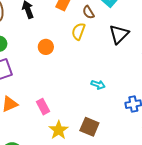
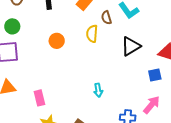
yellow semicircle: (78, 31) -> (92, 34), turned -30
cyan arrow: (98, 85) -> (98, 90), turned 48

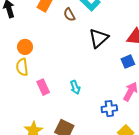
yellow semicircle: (92, 34) -> (22, 67), moved
pink rectangle: (39, 98) -> (43, 87), moved

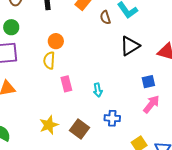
blue square: (128, 62) -> (148, 82), moved
blue cross: (109, 109) -> (112, 118), moved

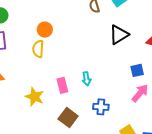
pink rectangle: (66, 84) -> (62, 85), moved
yellow star: (49, 125) -> (35, 97), moved, turned -30

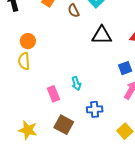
black triangle: (119, 35) -> (102, 35), turned 40
yellow star: (35, 97) -> (28, 130), moved

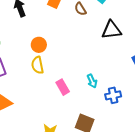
pink rectangle: (53, 94) -> (63, 87), moved
blue cross: (95, 109) -> (113, 95), moved

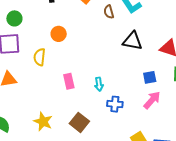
yellow semicircle: (37, 65) -> (40, 57), moved

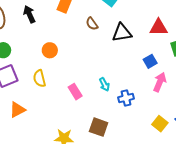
brown semicircle: (109, 12) -> (92, 24), moved

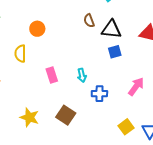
brown semicircle: (92, 24) -> (89, 21), moved
blue square: (150, 61) -> (115, 52), moved

